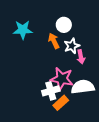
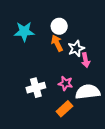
white circle: (64, 25) -> (59, 26), moved
pink star: (62, 79) -> (65, 83), size x0.6
white cross: (51, 91) -> (36, 88), moved

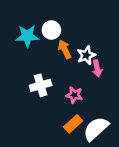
white circle: (59, 26) -> (51, 30), moved
white cross: (36, 88) -> (41, 85), moved
white semicircle: (88, 92) -> (96, 129), moved, turned -35

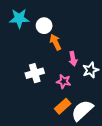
cyan star: (27, 36) -> (19, 18), moved
white star: (86, 55) -> (91, 70), moved
pink arrow: (97, 69) -> (73, 59), moved

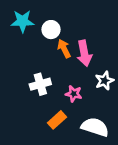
pink arrow: (73, 59) -> (84, 53), moved, size x1.5
orange rectangle: (63, 106) -> (57, 120), moved
white semicircle: (82, 110) -> (95, 127), turned 60

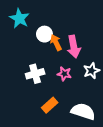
cyan star: (22, 21) -> (19, 18), turned 30
white circle: (51, 30) -> (44, 34), moved
pink star: (74, 94) -> (64, 74), moved

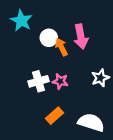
pink arrow: (74, 47) -> (81, 37), moved
pink star: (64, 74) -> (60, 81), moved

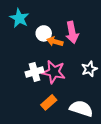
orange arrow: (61, 47) -> (55, 42), turned -49
pink star: (60, 81) -> (54, 72), size x1.6

